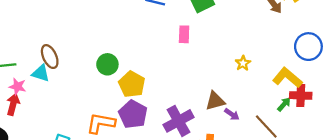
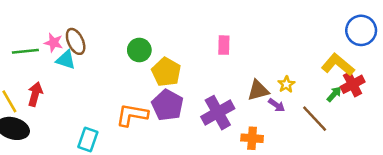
pink rectangle: (184, 34) -> (224, 45), moved
yellow star: (243, 63) -> (286, 84), moved
pink star: (17, 87) -> (54, 43), moved
red cross: (301, 95) -> (353, 84), turned -30

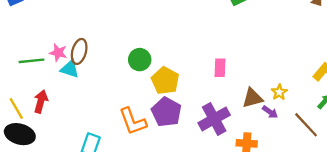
brown ellipse: (76, 41) -> (79, 51), turned 40
pink rectangle: (224, 45) -> (220, 68), moved
orange L-shape: (132, 115) -> (133, 121), turned -120

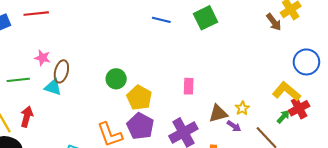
pink star: (58, 53) -> (42, 58), moved

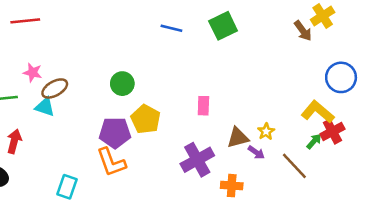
brown ellipse: (61, 71) -> (55, 88), turned 45
green circle: (116, 79) -> (122, 84), moved
purple pentagon: (140, 126) -> (115, 133), moved, turned -30

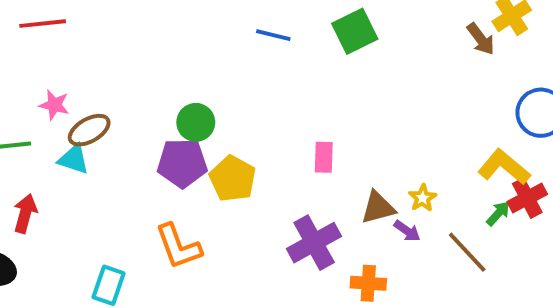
purple pentagon: (115, 133) -> (182, 163), moved

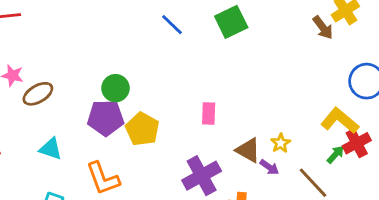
blue line: (273, 35) -> (172, 25), turned 30
cyan triangle: (74, 159) -> (51, 149), moved
brown triangle: (378, 208) -> (248, 150), turned 44

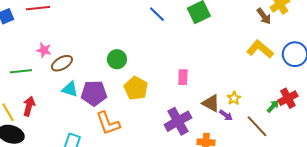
purple pentagon: (106, 118) -> (94, 93), moved
yellow L-shape: (340, 121) -> (260, 49), moved
cyan triangle: (51, 149) -> (70, 89), moved

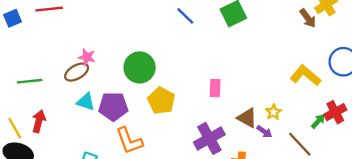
yellow L-shape: (260, 49) -> (306, 75), moved
pink star: (44, 50) -> (87, 57), moved
green circle: (117, 59) -> (140, 67), size x1.4

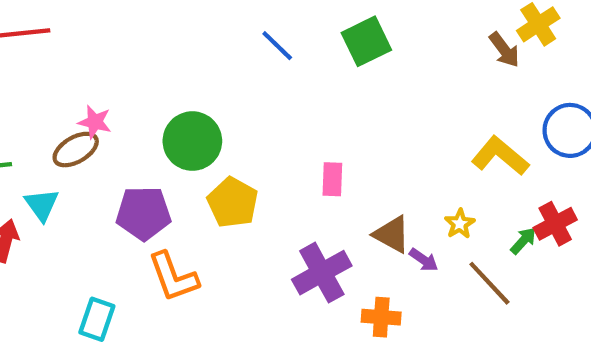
cyan triangle: (86, 102) -> (42, 205), moved, turned 36
yellow star: (273, 112) -> (460, 224), moved

